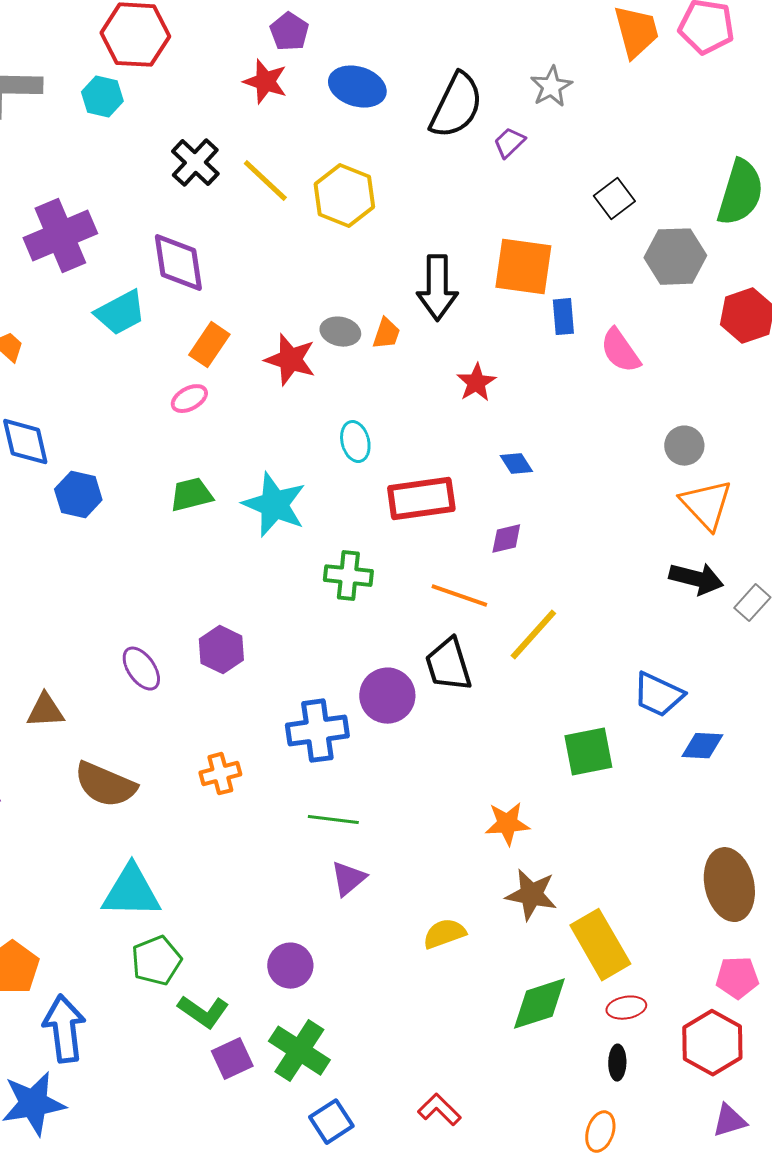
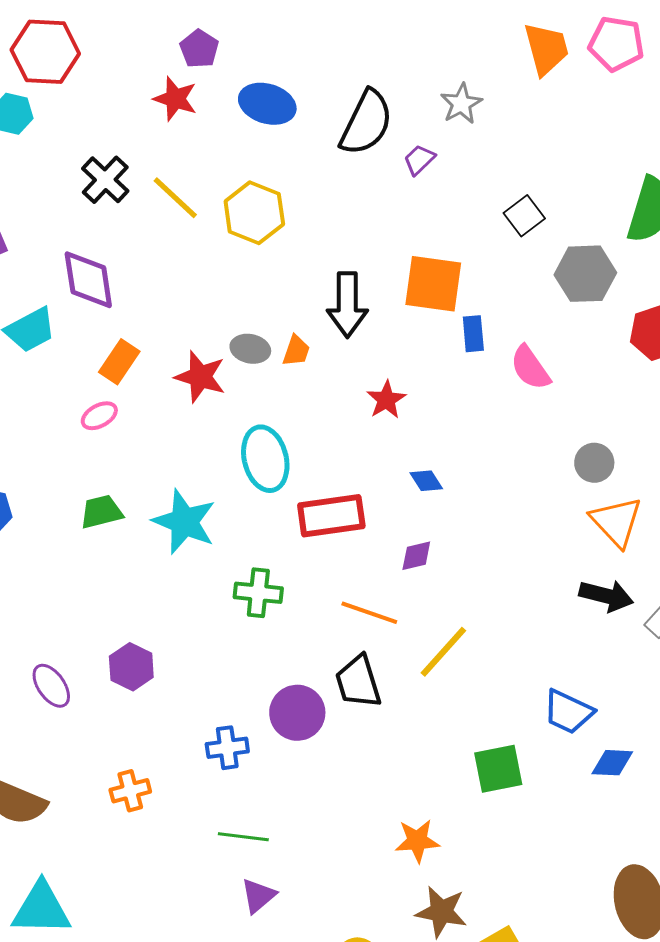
cyan ellipse: (355, 442) -> (265, 459), size x1.6
blue cross: (317, 731) -> (227, 748), size x0.7

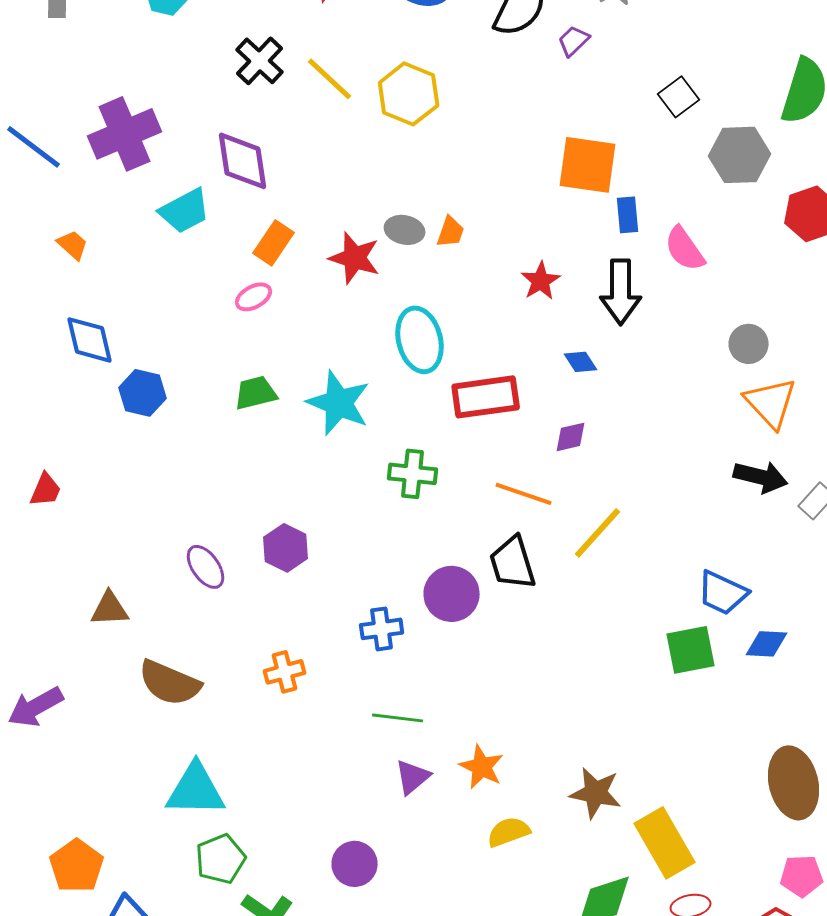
black arrow: (347, 305) -> (621, 292), moved
green square: (498, 769) -> (691, 650), moved
orange star: (417, 841) -> (482, 767), moved, turned 30

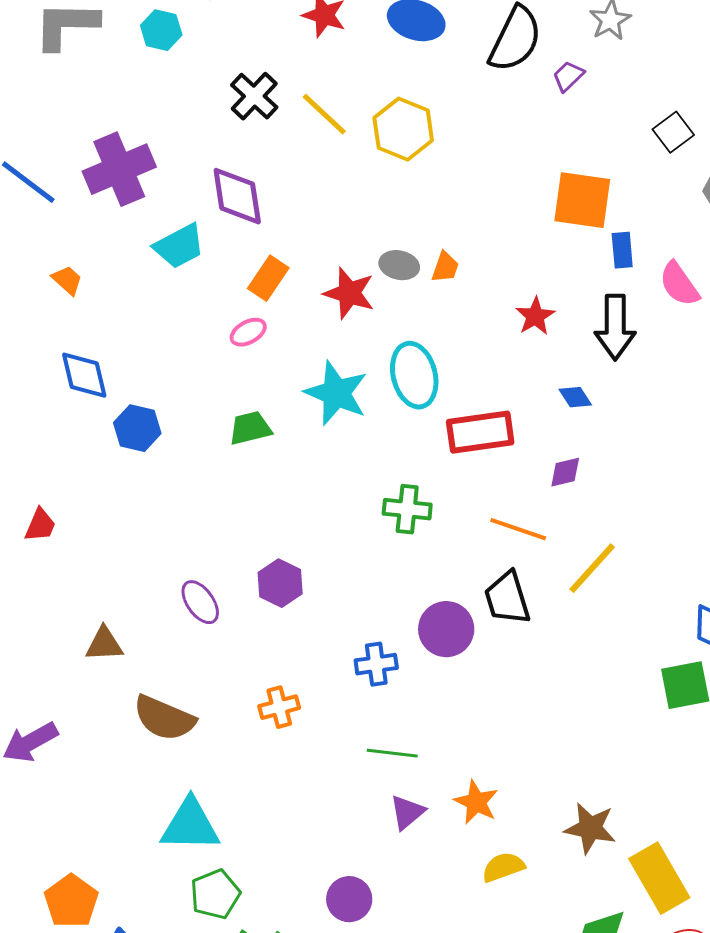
cyan star: (339, 403) -> (336, 393), moved

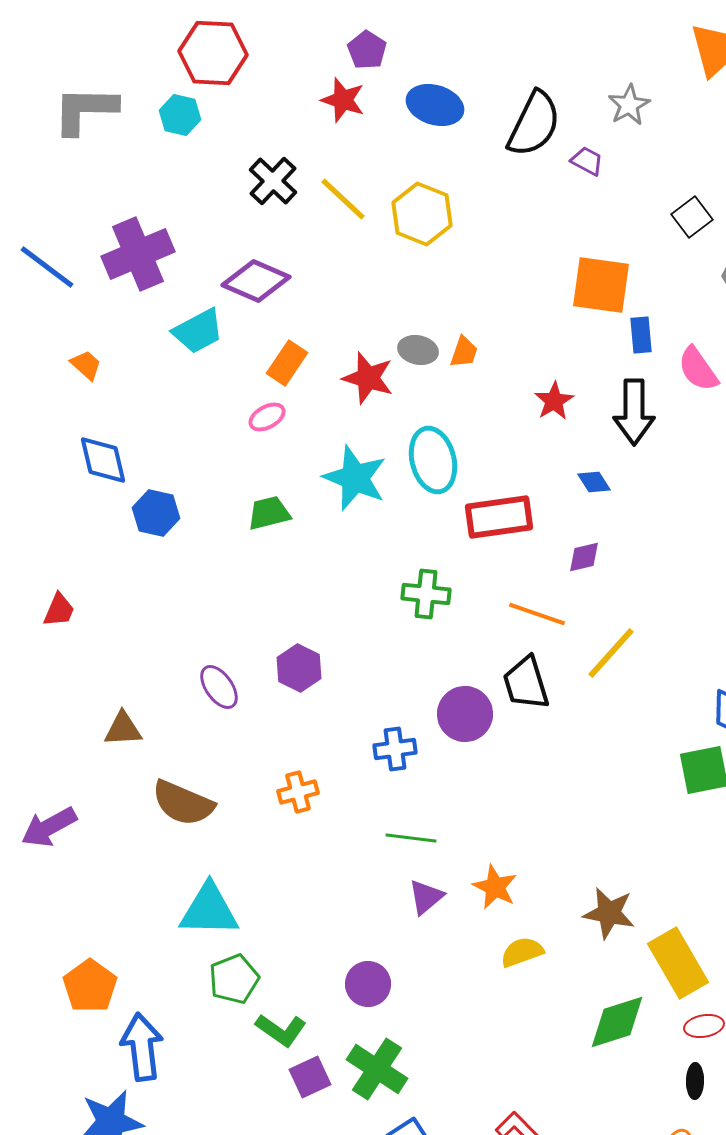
purple trapezoid: (568, 76) -> (587, 161), turned 72
purple diamond: (237, 196) -> (256, 281), turned -58

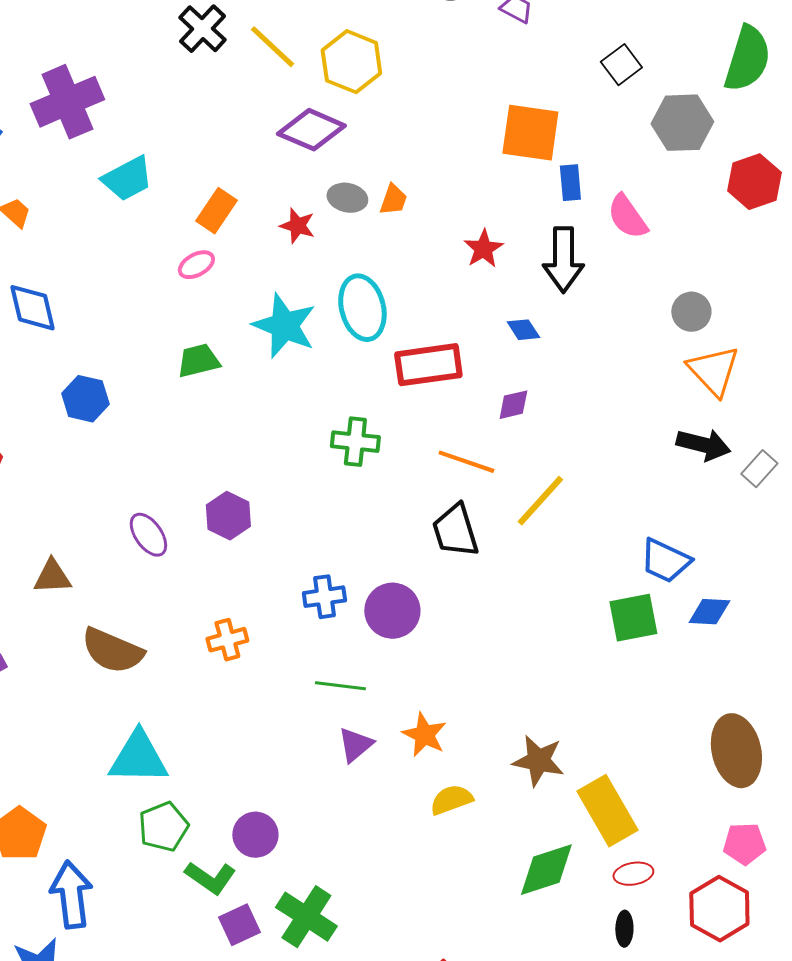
purple diamond: (256, 281) -> (311, 130), moved
red star: (368, 378) -> (297, 226), size x0.7
blue hexagon: (156, 513) -> (85, 399), moved
purple circle: (465, 714) -> (392, 611), moved
purple circle: (368, 984) -> (255, 835), moved

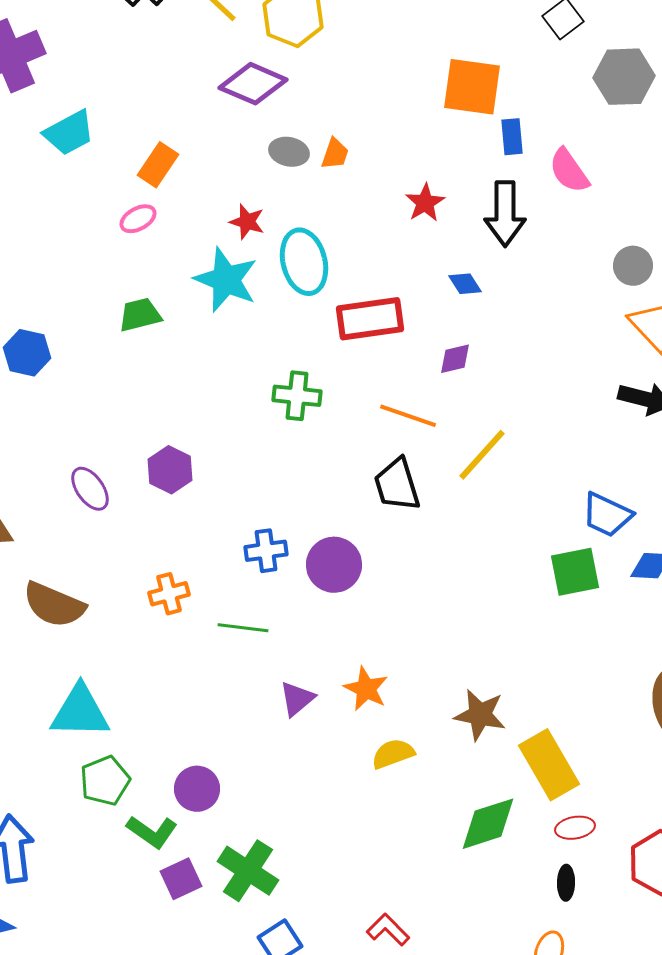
red star: (297, 226) -> (247, 222), moved
green line: (340, 686) -> (243, 628), moved

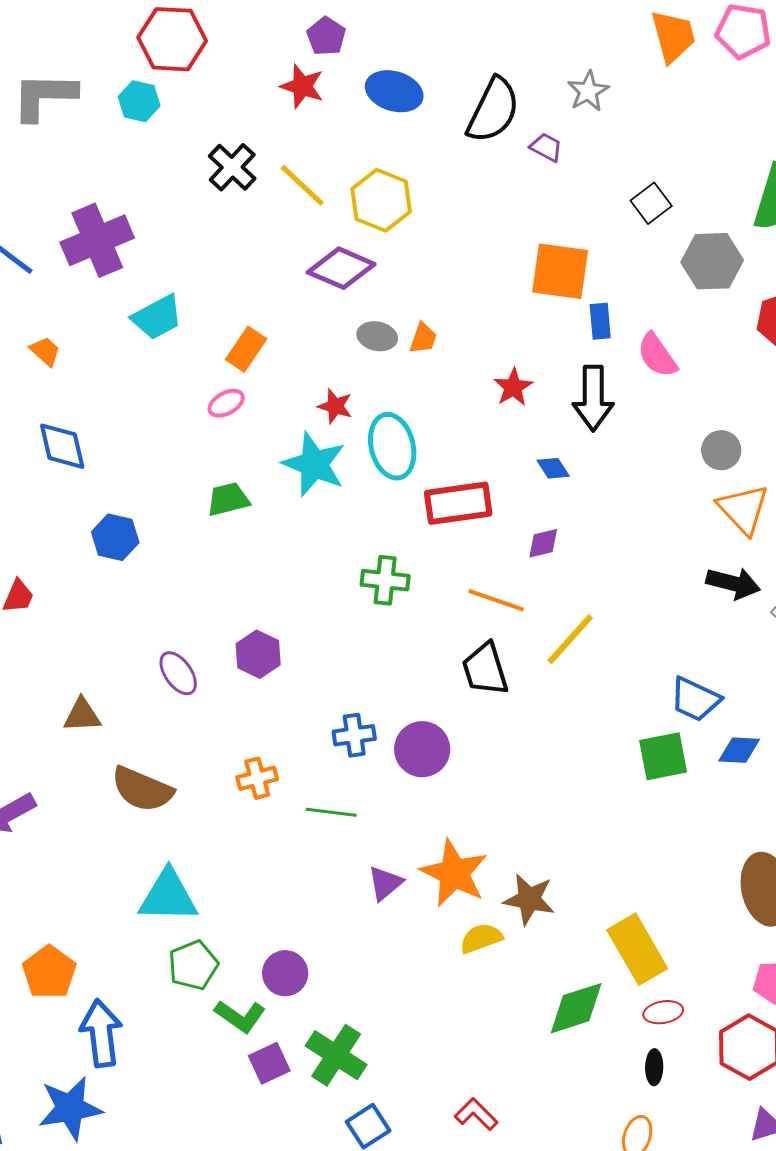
orange star: (366, 689) -> (454, 873), size x1.5
brown star: (480, 715) -> (529, 899), moved

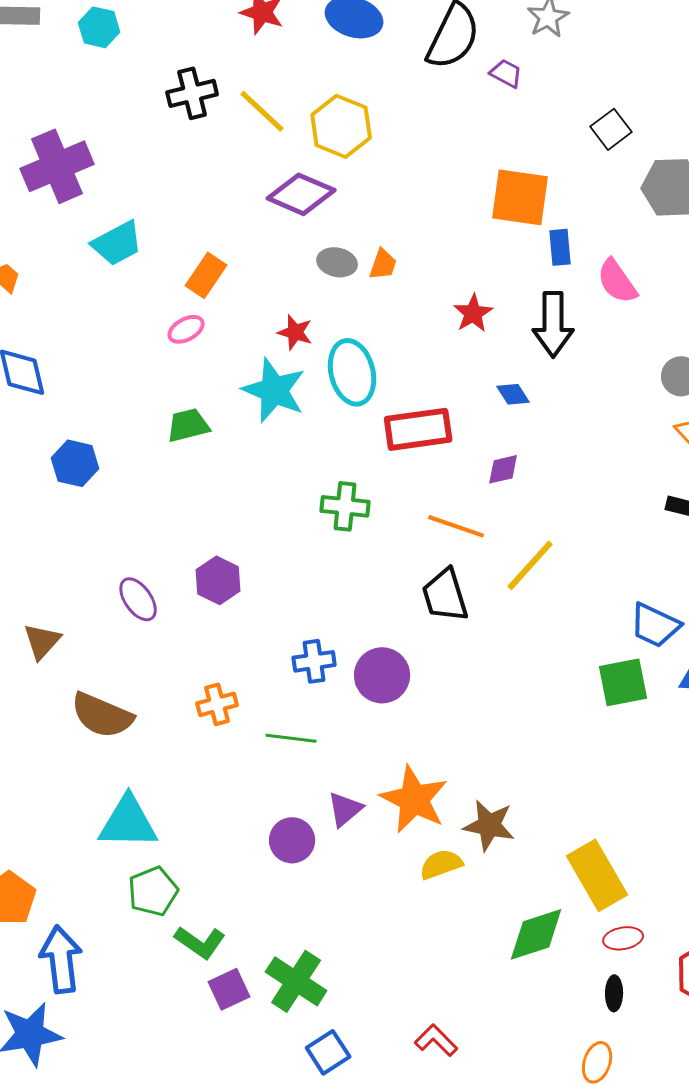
black cross: (232, 167) -> (192, 93), turned 33
brown triangle: (82, 715) -> (42, 641), turned -45
purple circle: (285, 973) -> (292, 840), moved

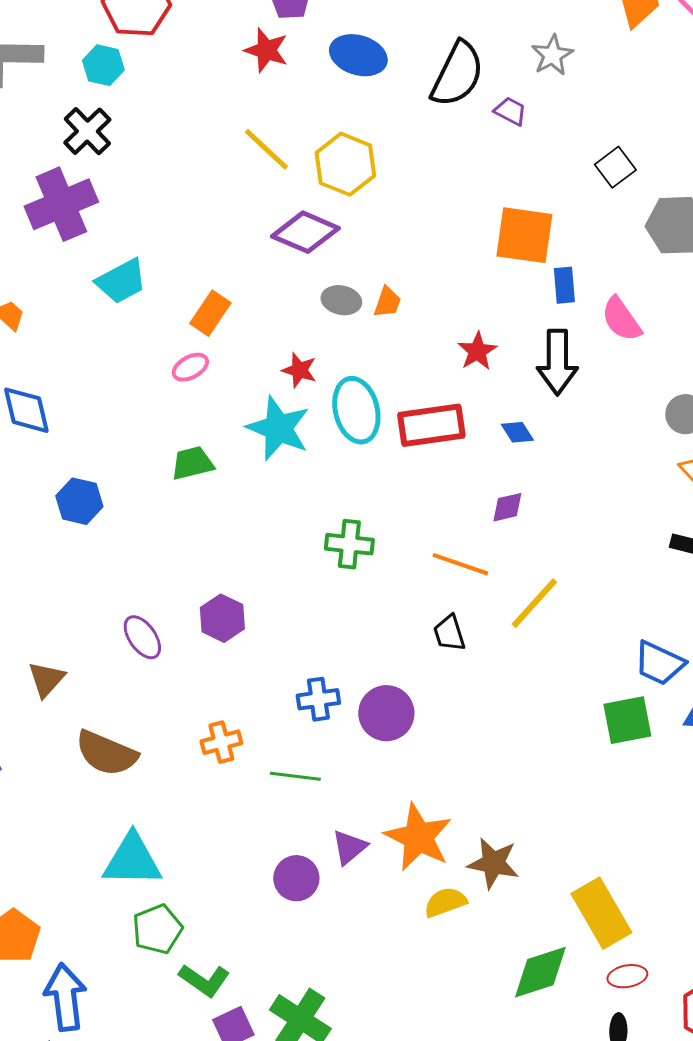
black cross: (192, 93) -> (87, 131), moved, turned -30
red rectangle: (418, 429) -> (431, 425), moved
black trapezoid: (445, 595) -> (449, 633), size x0.7

